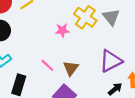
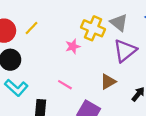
purple triangle: (111, 61) -> (125, 51), moved
brown triangle: (71, 68) -> (108, 82), moved, turned 35

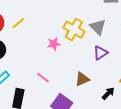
purple triangle: (125, 51) -> (100, 53), size x0.7

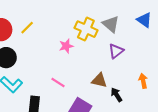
brown triangle: (82, 79) -> (99, 80), turned 42
black arrow: (108, 93) -> (117, 95), moved, turned -72

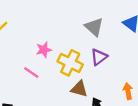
yellow cross: (86, 29) -> (70, 63), moved
pink line: (58, 83) -> (31, 72), moved

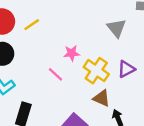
gray triangle: (94, 27) -> (117, 28), moved

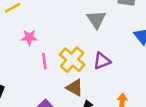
pink star: (72, 53) -> (29, 37), moved
pink line: (56, 74) -> (44, 61), moved, turned 35

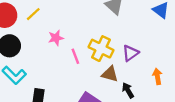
purple triangle: (102, 61) -> (130, 53), moved

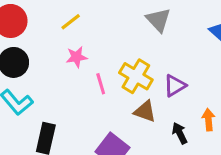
yellow line: (33, 14) -> (71, 22), moved
black arrow: (128, 90) -> (180, 133), moved

